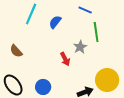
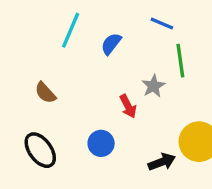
blue circle: (43, 87) -> (101, 143), moved

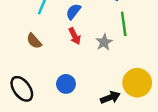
brown semicircle: (45, 93) -> (34, 41), moved
red arrow: (128, 106) -> (75, 36), moved

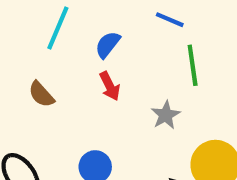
gray star: (104, 42) -> (166, 115), moved

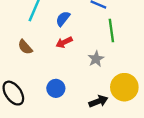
red arrow: (110, 86) -> (64, 42), turned 91

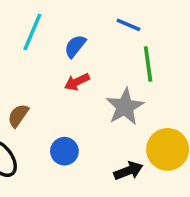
brown semicircle: (25, 47) -> (18, 116), moved, turned 77
gray star: (96, 59) -> (125, 107), size x1.5

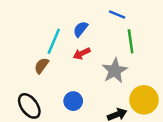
cyan line: (32, 32) -> (54, 41), moved
brown semicircle: (18, 116) -> (41, 66), moved

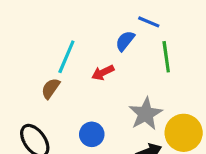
blue semicircle: (81, 29) -> (125, 41), moved
gray star: (115, 71) -> (146, 114), moved

